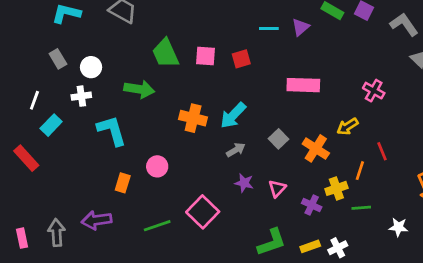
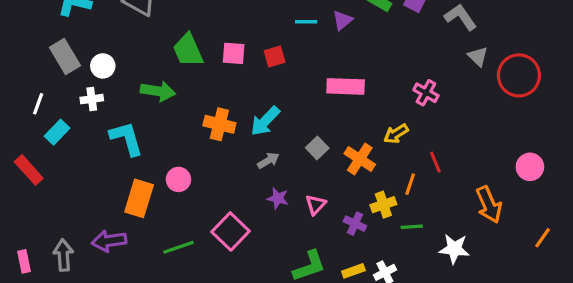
gray rectangle: (58, 59) -> (65, 56), size x1.5
orange rectangle: (123, 183) -> (139, 198), size x1.6
white star: (398, 227) -> (454, 249), size x1.4

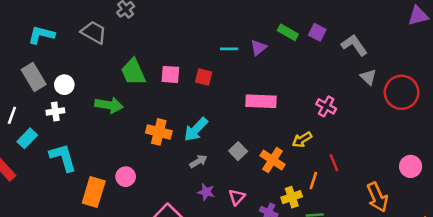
red square: (275, 56) -> (204, 77), turned 30
cyan L-shape: (126, 138) -> (63, 157), moved

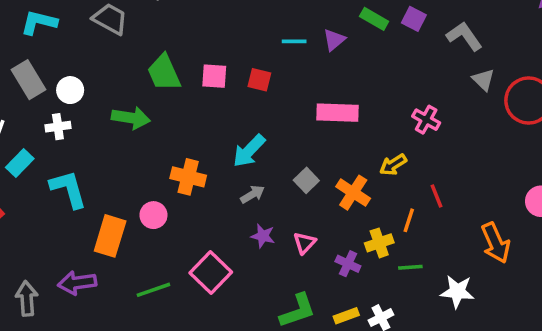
orange cross: (159, 132) -> (188, 177), moved

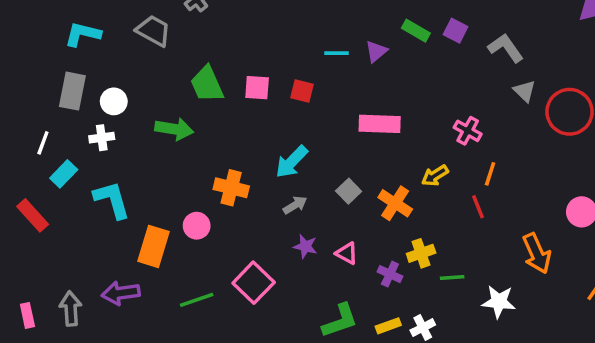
gray rectangle: (28, 80) -> (72, 91), turned 42
orange line: (409, 220) -> (490, 174), moved
pink triangle: (305, 243) -> (347, 253), turned -45

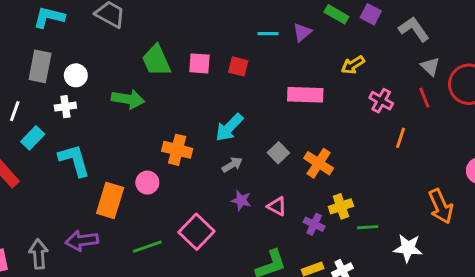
yellow arrow: (435, 176) -> (353, 65), moved
red line: (478, 207) -> (424, 98), moved

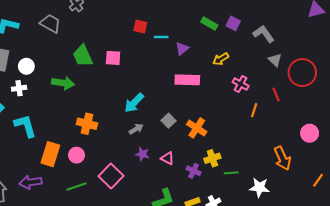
purple triangle: (302, 32) -> (182, 49), moved
red square: (238, 66) -> (140, 27), moved
red line: (424, 98) -> (276, 94), moved
orange cross: (177, 150) -> (87, 124), moved
pink circle: (147, 183) -> (77, 155), moved

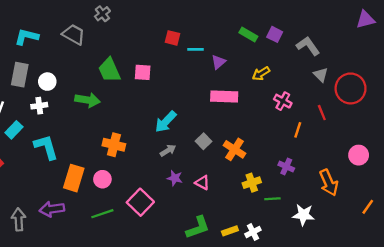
purple cross: (194, 171) -> (286, 167), moved

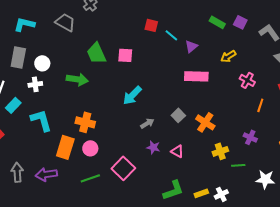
cyan line: (195, 49) -> (171, 35), turned 40
cyan arrow: (166, 122) -> (132, 95), moved
orange cross: (114, 145) -> (85, 122), moved
gray arrow: (19, 219) -> (17, 172), moved

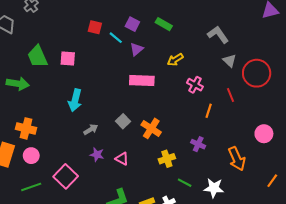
purple square: (240, 22) -> (132, 24), moved
cyan arrow: (132, 95) -> (75, 100), turned -30
green line: (238, 165) -> (185, 183), moved, turned 32

